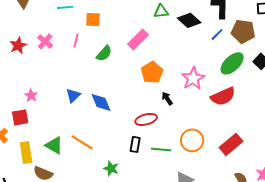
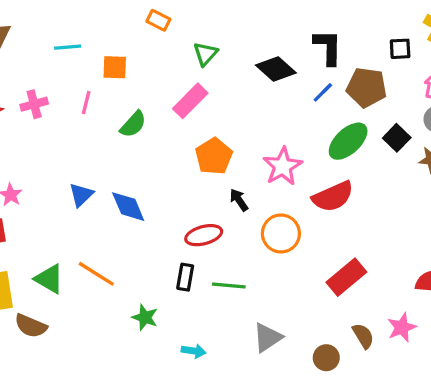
green triangle: (161, 11) -> (205, 54), moved, turned -42
pink cross: (45, 41) -> (34, 104), turned 35
orange circle: (192, 140) -> (281, 233), moved

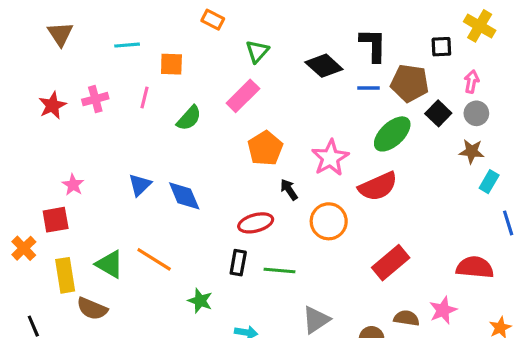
blue line: (323, 92) -> (368, 88), turned 45
black square: (397, 138) -> (438, 113), moved
brown semicircle: (363, 336) -> (406, 318), turned -50

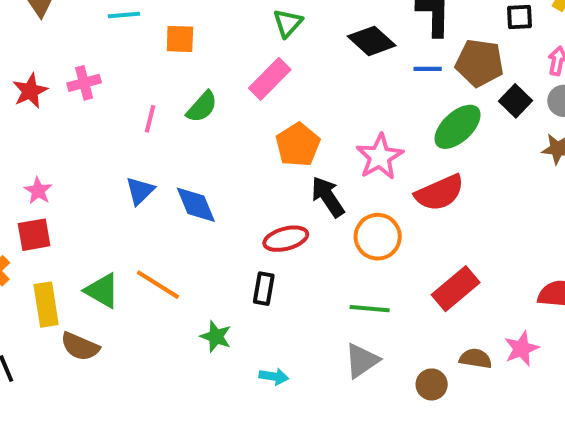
pink line: (144, 97) -> (150, 119), moved
pink star: (73, 185) -> (38, 191), moved
black arrow: (289, 190) -> (328, 197), size x1.5
green line: (279, 271) -> (370, 309), moved

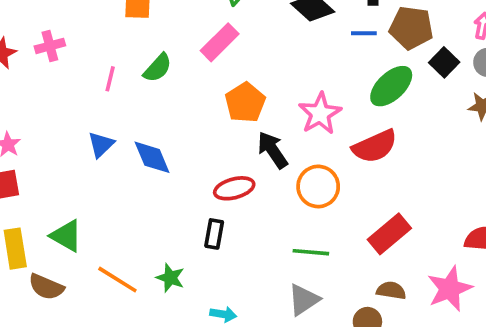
orange line: (158, 285) -> (117, 280), moved
pink star: (521, 349) -> (450, 289), size x1.4
brown semicircle: (476, 359) -> (391, 291), moved

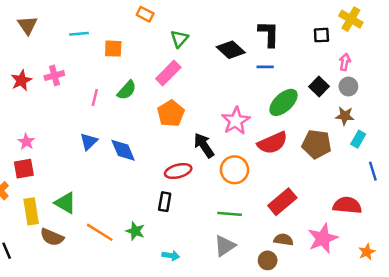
brown pentagon: (411, 28) -> (317, 144), moved
orange pentagon: (245, 103) -> (171, 113), moved

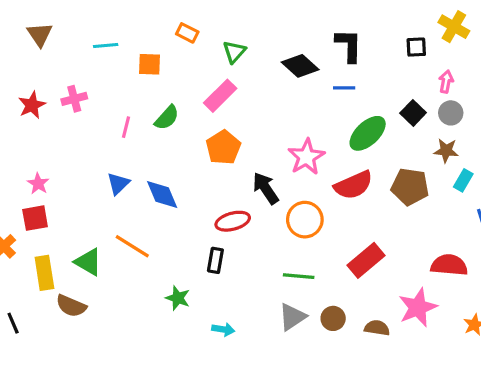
orange rectangle: (145, 14) -> (187, 33), moved
orange line: (100, 232) -> (132, 246), moved
brown semicircle: (283, 240) -> (377, 328), moved
brown circle: (268, 260) -> (333, 318), moved

